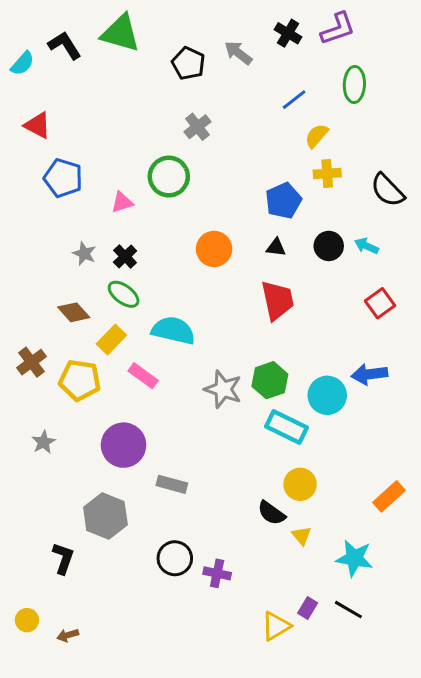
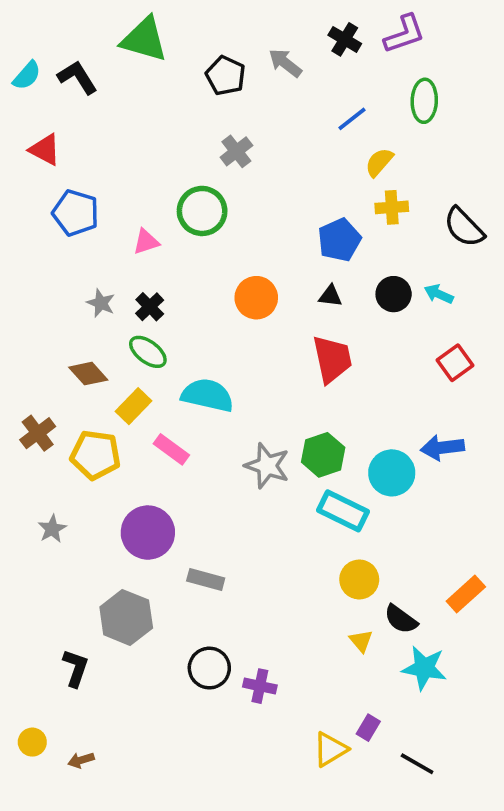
black L-shape: (65, 45) -> (77, 77), moved
black semicircle: (271, 513) -> (401, 619), moved
black line: (348, 610) -> (417, 764), moved

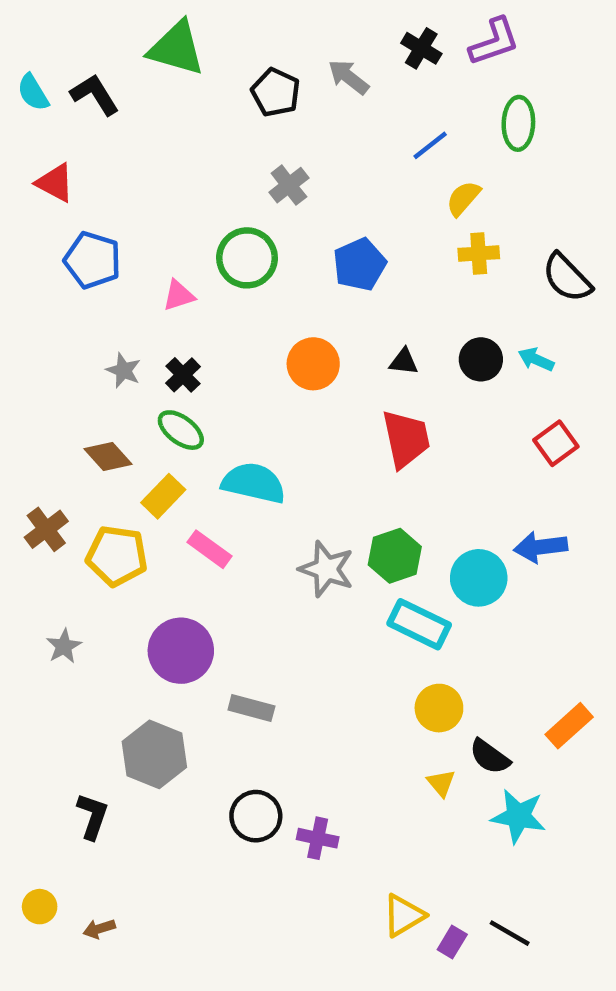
cyan semicircle: (27, 76) -> (33, 92), turned 108
blue pentagon: (339, 240) -> (360, 265), moved
purple rectangle: (368, 728) -> (452, 942), moved

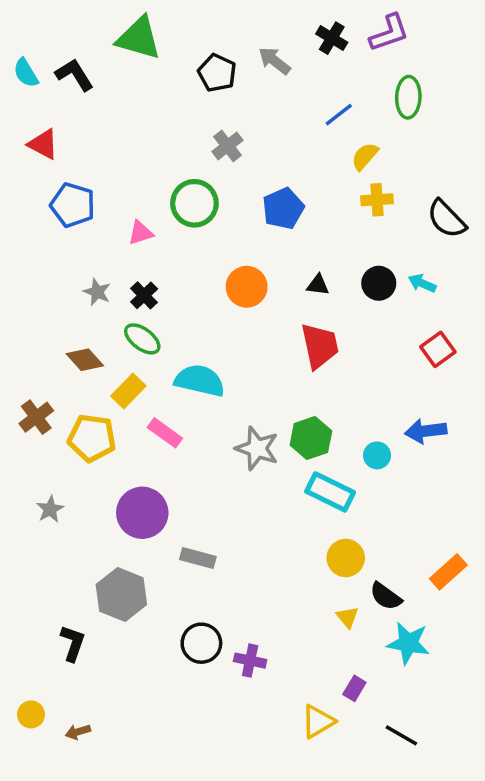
cyan circle: (479, 578) -> (377, 455), size x0.6
purple rectangle: (452, 942) -> (354, 688), moved

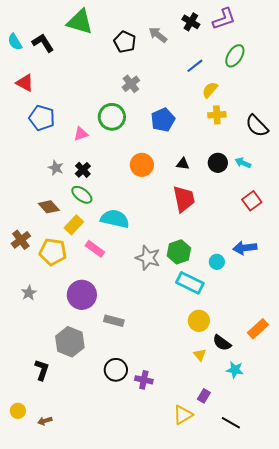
green ellipse: (408, 97) -> (235, 56), turned 30
cyan star: (408, 643) -> (235, 370), size x0.7

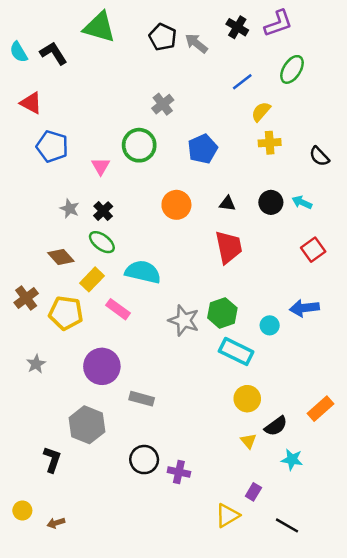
black pentagon: (125, 42) -> (163, 37), moved
black semicircle: (257, 126) -> (319, 156), size x0.7
pink triangle: (81, 134) -> (101, 166), turned -42
black semicircle: (222, 343) -> (276, 426), turned -72

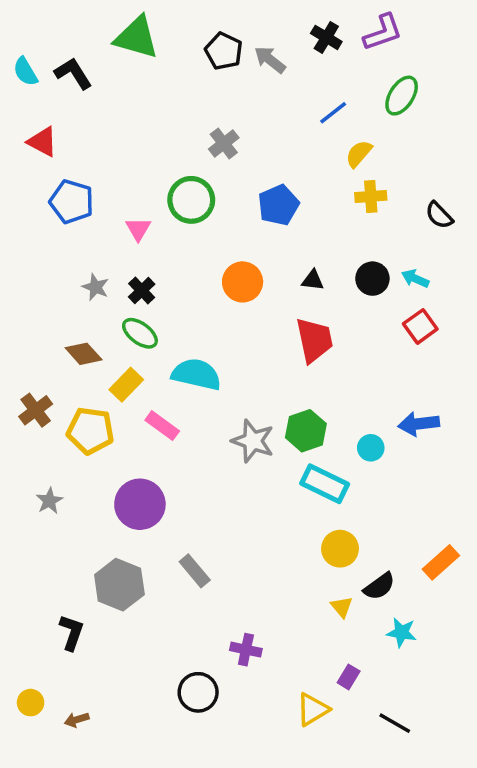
red square: (313, 250) -> (420, 326), moved
gray rectangle: (142, 399) -> (195, 571), moved, turned 35
black circle: (144, 460) -> (198, 692), moved

